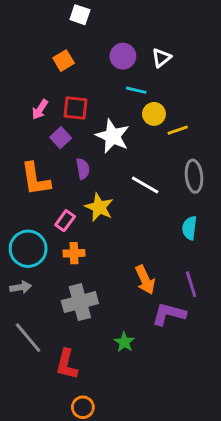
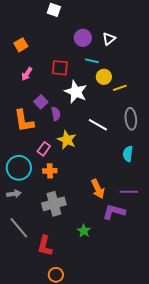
orange square: (64, 61) -> (21, 45), moved
red square: (75, 108) -> (60, 68), moved
purple square: (61, 138) -> (41, 102), moved
purple line: (191, 284) -> (129, 192), turned -72

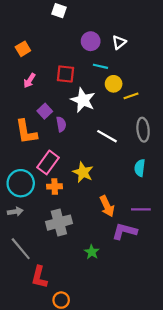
yellow star: (67, 140) -> (83, 172), moved
pink rectangle: (44, 149) -> (48, 162), size x1.5
red L-shape: (45, 246) -> (39, 277), moved

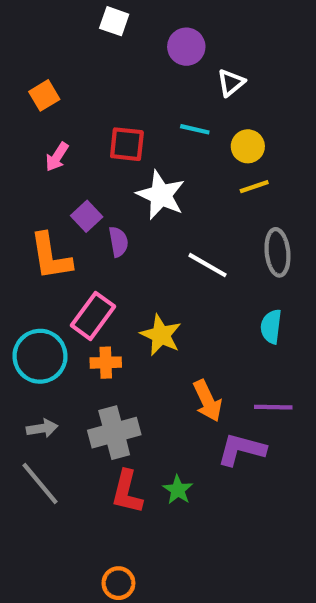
purple circle: (91, 41) -> (186, 47), moved
yellow circle: (114, 84) -> (248, 146), moved
gray arrow: (15, 212) -> (42, 428), moved
red L-shape: (39, 277) -> (127, 492), moved

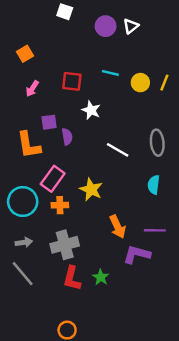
white triangle: (231, 83) -> (131, 26), moved
yellow line: (254, 187) -> (164, 83), moved, turned -49
white star: (161, 195) -> (91, 110), size x0.7
purple square: (87, 216) -> (49, 122), turned 35

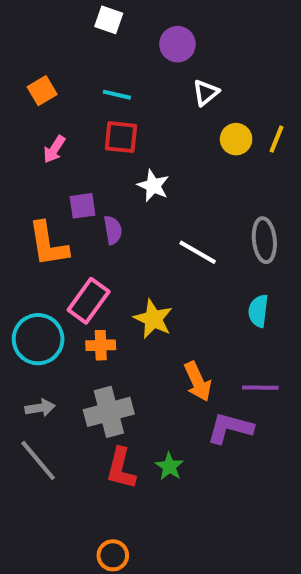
white triangle: (131, 26) -> (206, 93), moved
cyan line: (110, 73) -> (117, 95), moved

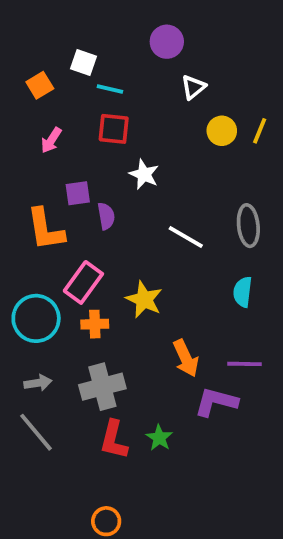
white square: (109, 20) -> (83, 63), moved

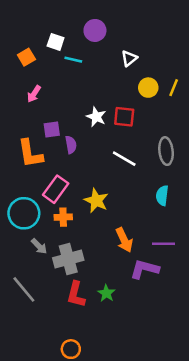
purple circle: (167, 42) -> (95, 30), moved
red square: (114, 129) -> (124, 117), moved
gray arrow: (38, 383) -> (39, 246), moved, turned 54

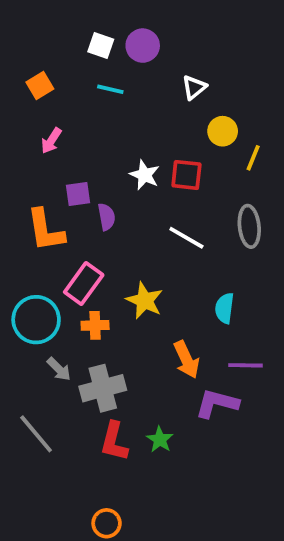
white square: (56, 42) -> (101, 46), moved
yellow line: (174, 88) -> (253, 158), moved
cyan semicircle: (162, 195) -> (225, 308), moved

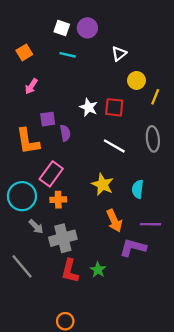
yellow star: (145, 301) -> (103, 184), moved

